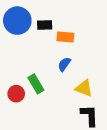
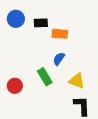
blue circle: (17, 21) -> (16, 19), size x0.7
green rectangle: (36, 84) -> (45, 77), moved

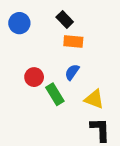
black rectangle: (41, 23) -> (65, 19), moved, turned 48
red circle: (15, 86) -> (34, 77), moved

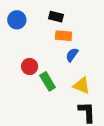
black rectangle: (65, 19) -> (56, 17), turned -32
blue semicircle: (72, 72) -> (72, 55), moved

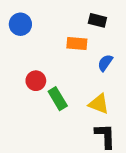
black rectangle: (56, 17) -> (97, 20), moved
blue semicircle: (72, 55) -> (105, 63), moved

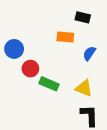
blue circle: (20, 24) -> (14, 49), moved
green rectangle: (58, 99) -> (49, 84), turned -36

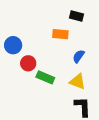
blue semicircle: (89, 53) -> (79, 56), moved

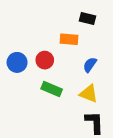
blue circle: (13, 45) -> (17, 62), moved
red circle: (28, 63) -> (45, 60), moved

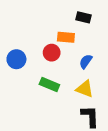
red circle: (45, 60) -> (52, 53), moved

